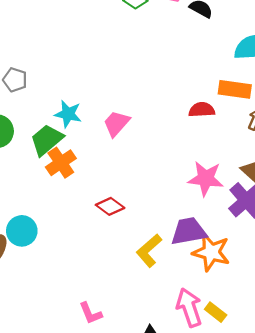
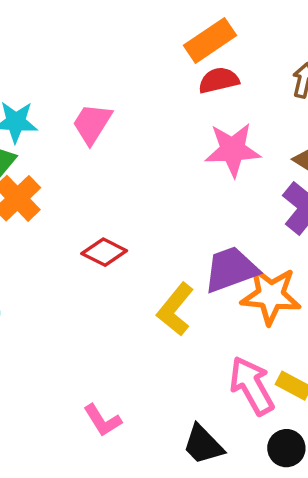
orange rectangle: (235, 89) -> (210, 40), moved, turned -32
pink star: (206, 179) -> (233, 150), moved

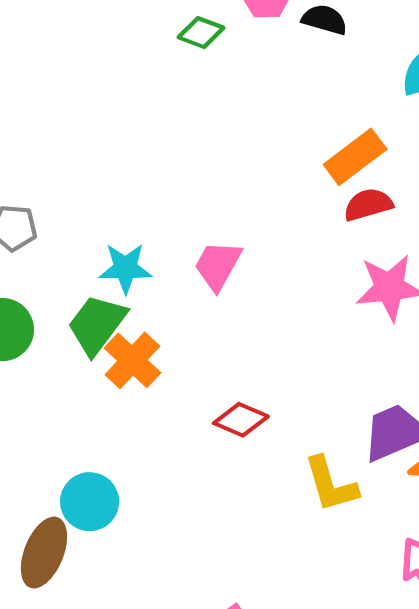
yellow L-shape: (175, 309) -> (331, 484), turned -52

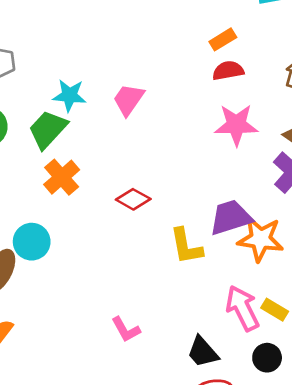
orange rectangle: (355, 157) -> (223, 39), size x0.7
orange cross: (132, 360) -> (62, 177), moved

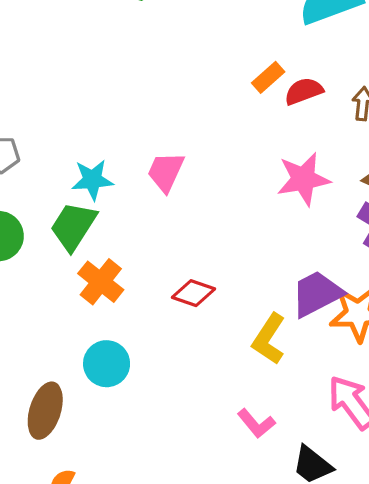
red semicircle: (228, 71) -> (304, 91), moved
cyan circle: (32, 242) -> (107, 364), moved
yellow L-shape: (186, 246) -> (269, 339), turned 54
pink L-shape: (126, 330) -> (256, 423), moved

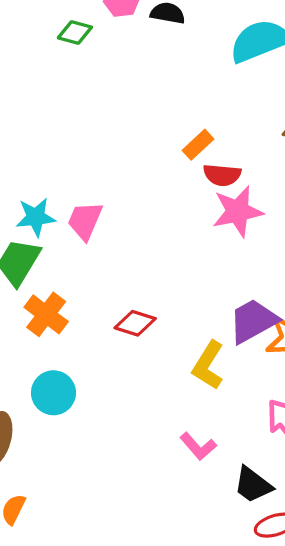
orange rectangle: (268, 77) -> (198, 145), moved
red semicircle: (304, 91) -> (222, 175), moved, turned -153
pink trapezoid: (166, 172) -> (85, 221), moved

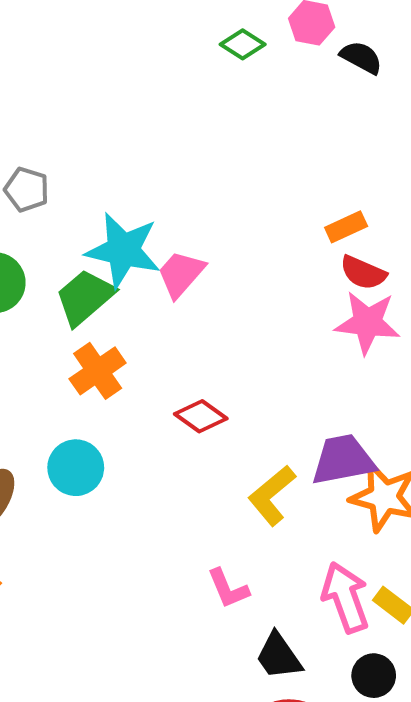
cyan star: (36, 217) -> (123, 250), size x1.5

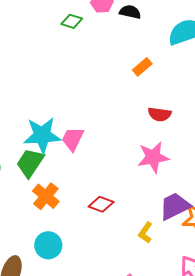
orange rectangle: (346, 227) -> (142, 67), moved
pink star: (367, 323) -> (153, 157), moved
yellow L-shape: (272, 495) -> (145, 233), size x0.7

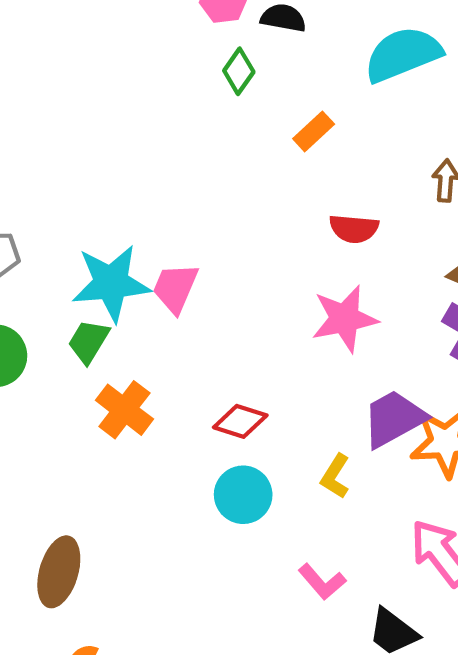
green diamond: (72, 21) -> (239, 71), moved, turned -70
green trapezoid: (30, 163) -> (89, 341), size x0.7
cyan circle: (48, 245) -> (243, 495), moved

